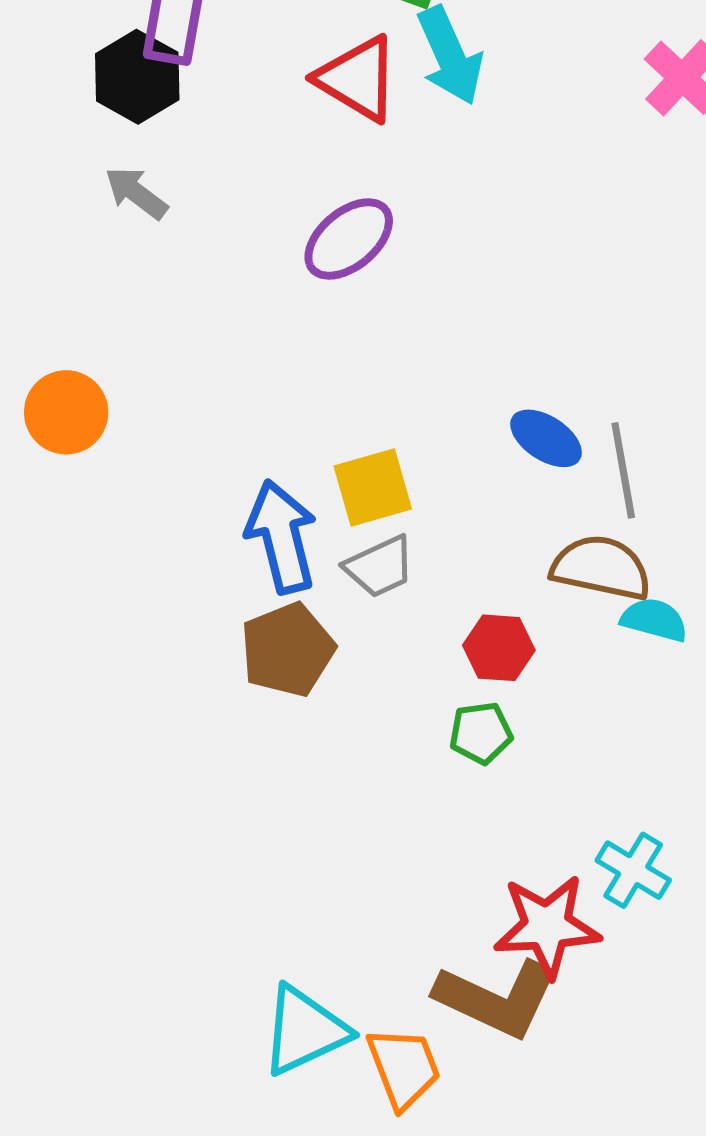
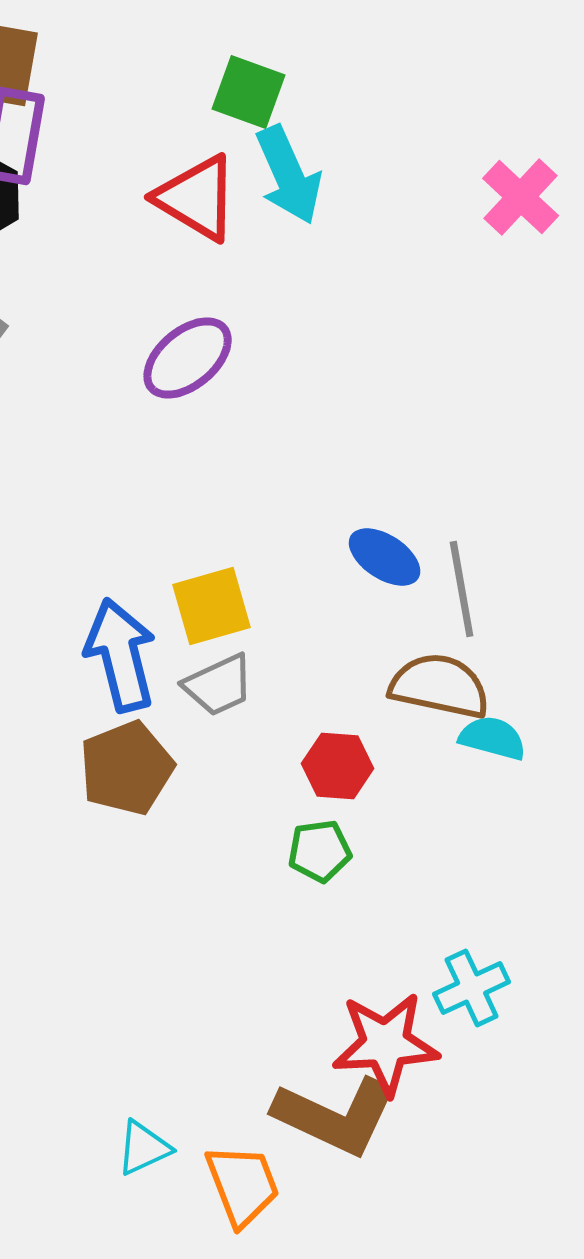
cyan cross: (633, 870) -> (472, 988), turned 34
cyan triangle: (305, 1031) -> (144, 1148), size x0.6

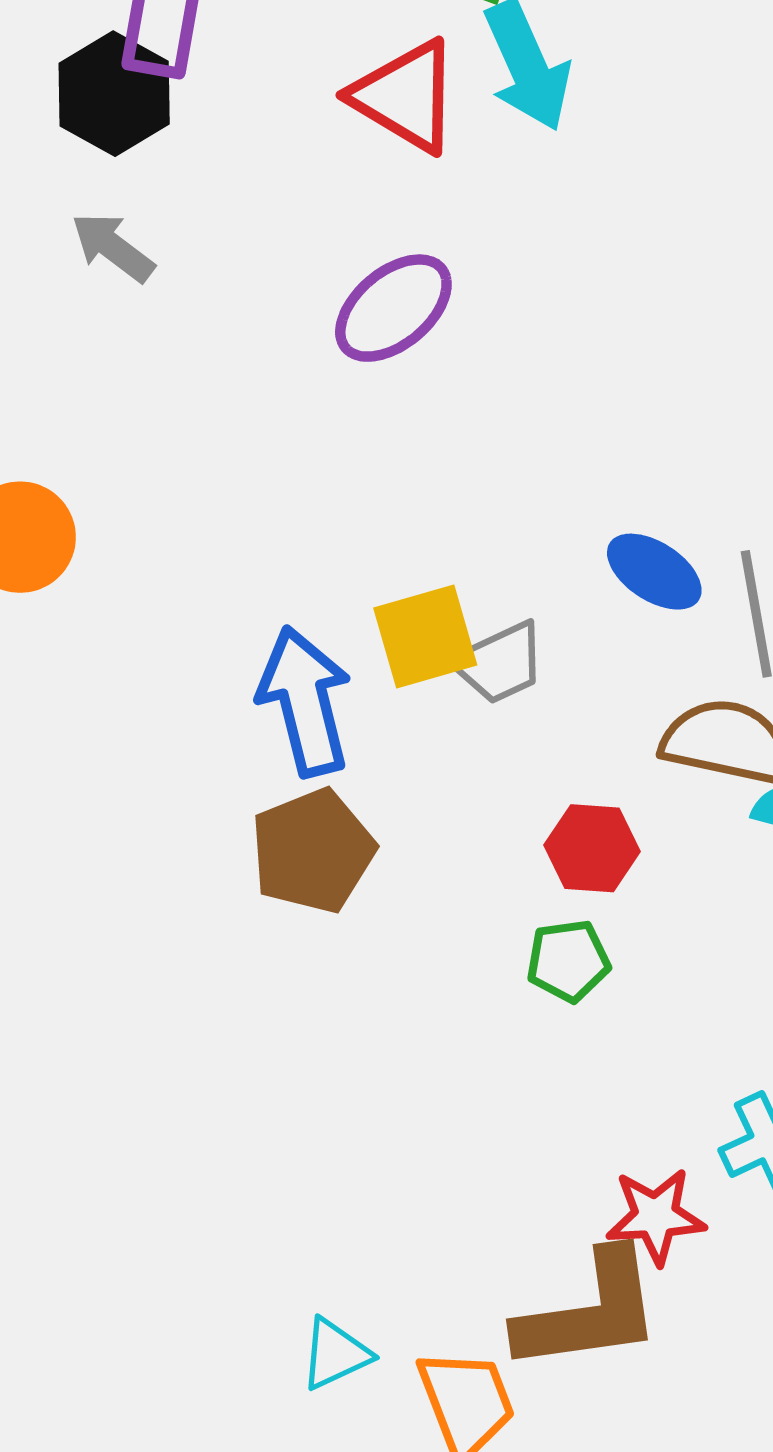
gray trapezoid: (219, 685) -> (499, 663), moved
red star: (386, 1044) -> (656, 1216), size x0.7
brown L-shape: (336, 1116) -> (589, 1312), turned -33

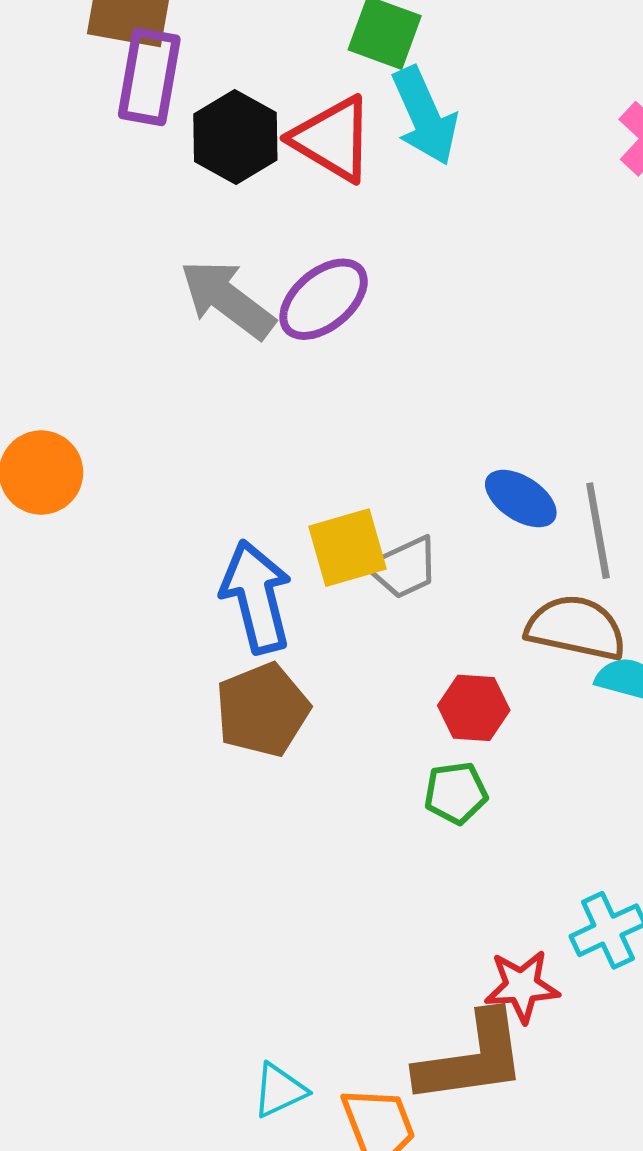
black hexagon: (114, 94) -> (235, 137), moved
gray arrow: (113, 247) -> (227, 299), moved, size x1.5

